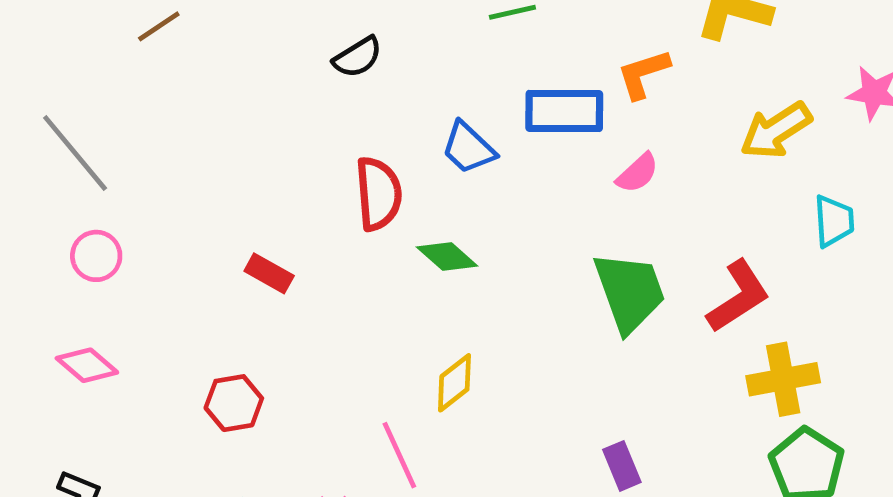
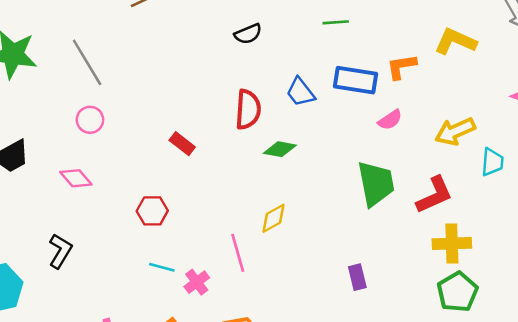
yellow arrow: (776, 130) -> (455, 131), moved
green diamond: (447, 257) -> (280, 149), turned -40

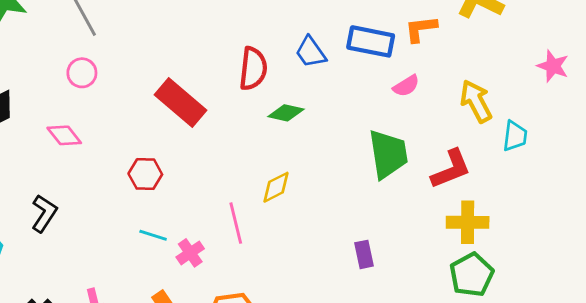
yellow arrow: (455, 131) -> (476, 101), turned 84
red rectangle: (182, 144) -> (181, 103), size x1.8

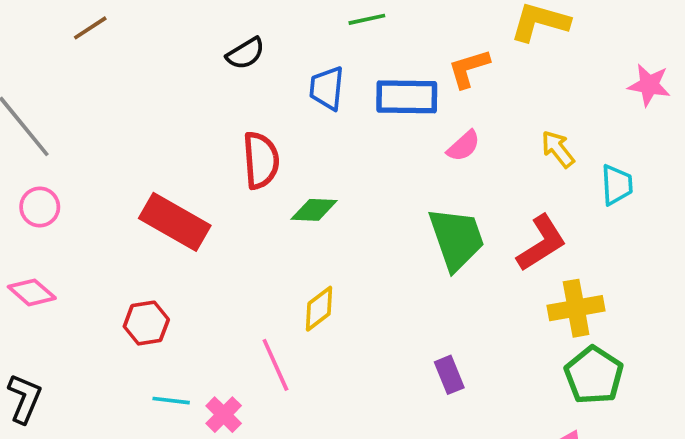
blue trapezoid: (311, 52) -> (327, 88), moved, turned 52
yellow arrow: (476, 101) -> (558, 149), size x0.7

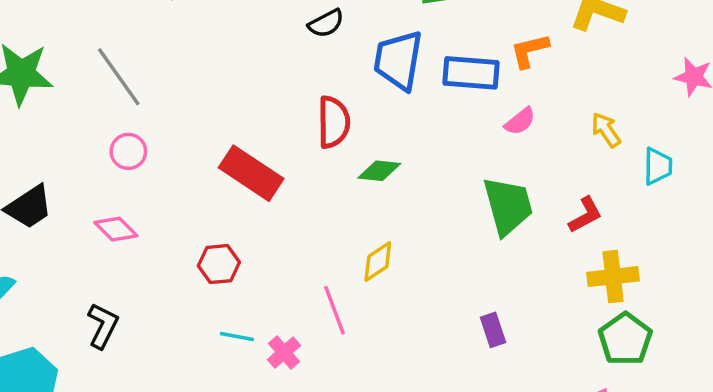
blue trapezoid: (327, 88) -> (398, 60), size x1.5
red L-shape: (542, 243) -> (585, 215), size x0.7

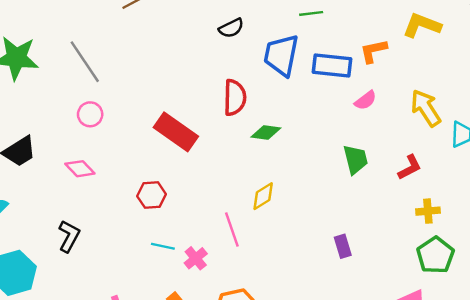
yellow arrow: (606, 130) -> (426, 108), size x1.5
green trapezoid: (508, 206) -> (355, 159), size x0.7
yellow cross: (613, 277) -> (428, 211), size x0.7

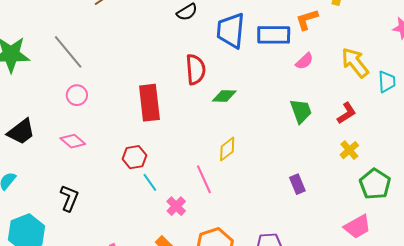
red rectangle: (176, 132) -> (149, 103), turned 54
yellow cross: (428, 211) -> (349, 150), moved, turned -30
cyan line: (163, 246) -> (150, 182), moved, turned 48

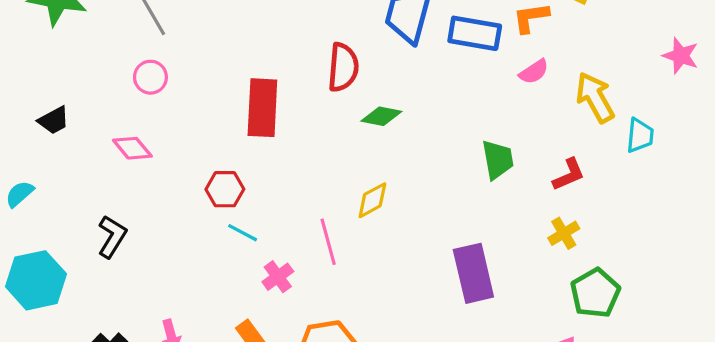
pink semicircle: (304, 61) -> (534, 72), moved
black trapezoid: (21, 132) -> (54, 120), size x0.7
cyan line: (150, 182) -> (243, 233), turned -36
purple rectangle: (297, 184) -> (473, 273), size x1.8

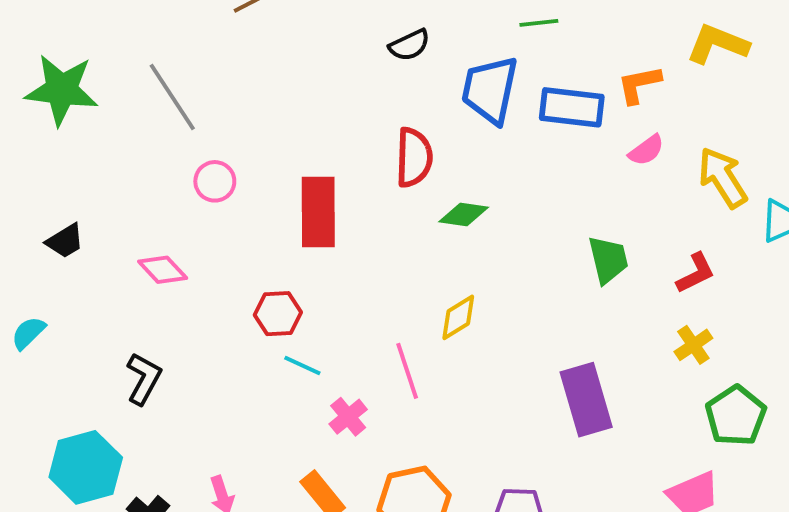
pink circle: (150, 77) -> (215, 181), moved
cyan hexagon: (36, 280) -> (86, 467), moved

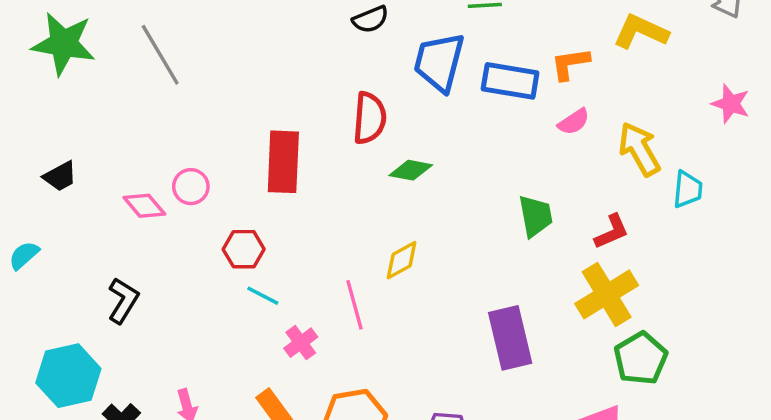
pink circle: (215, 181) -> (191, 187), moved
yellow cross: (693, 345) -> (607, 294), size x1.8

